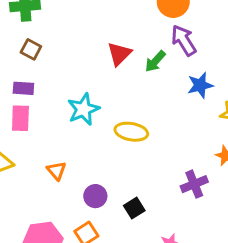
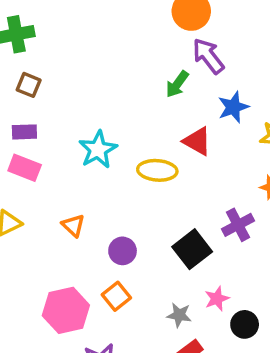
red triangle: (119, 54) -> (197, 141), moved, turned -40
pink rectangle: (20, 118) -> (25, 168), turned -65
black square: (134, 208) -> (192, 249), moved, size x1.5

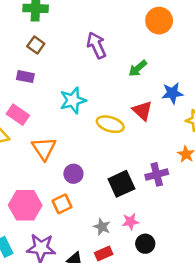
purple arrow: (208, 56) -> (96, 45), moved
pink rectangle: (25, 168) -> (18, 115), moved
orange triangle: (73, 225) -> (44, 148), size x1.5

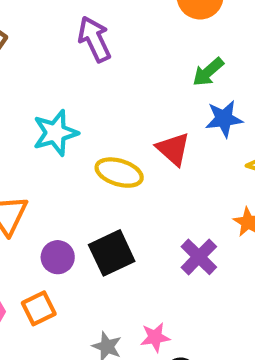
green arrow: (138, 68) -> (208, 72), moved
purple cross: (157, 174) -> (199, 257), turned -30
black square: (121, 184) -> (112, 253), moved

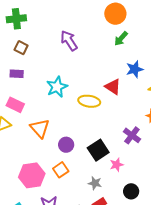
green arrow: (208, 72) -> (121, 39), moved
black square: (112, 253) -> (98, 150), moved
pink star: (155, 337) -> (117, 165), moved

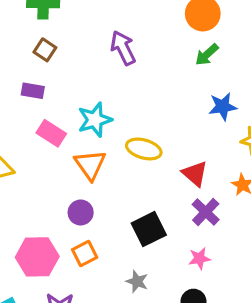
red triangle: (113, 87) -> (195, 174), moved
pink rectangle: (15, 105) -> (51, 133), moved
orange triangle: (40, 128) -> (90, 165), moved
purple circle: (66, 145) -> (81, 212), moved
pink star: (117, 165) -> (199, 258), moved

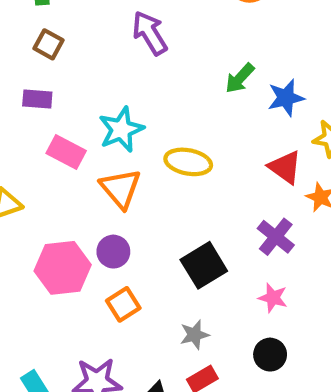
green arrow: (207, 55) -> (240, 78), moved
red triangle: (195, 174) -> (285, 167), moved
pink hexagon: (37, 257) -> (63, 268), moved
pink star: (199, 258) -> (273, 298), turned 30
gray star: (137, 281) -> (194, 335), turned -30

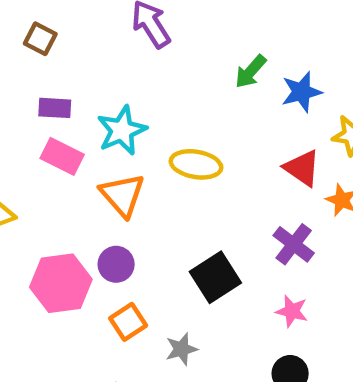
purple rectangle: (37, 99) -> (55, 108), moved
gray star: (194, 335) -> (181, 349), moved

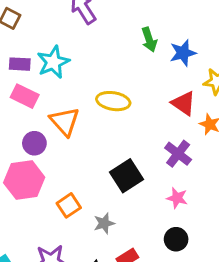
green arrow: (251, 72) -> (149, 40), turned -60
cyan star: (122, 130) -> (53, 62), moved
purple circle: (116, 264) -> (34, 143), moved

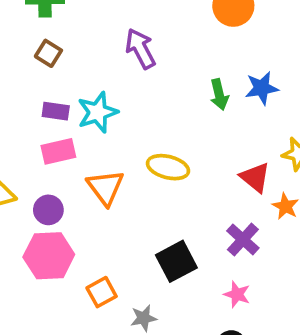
blue star: (183, 53) -> (262, 88), moved
pink rectangle: (25, 96) -> (58, 151), turned -44
purple circle: (34, 143) -> (48, 210), moved

